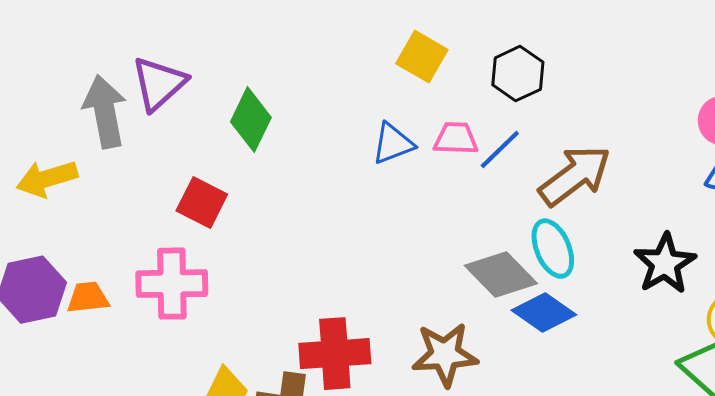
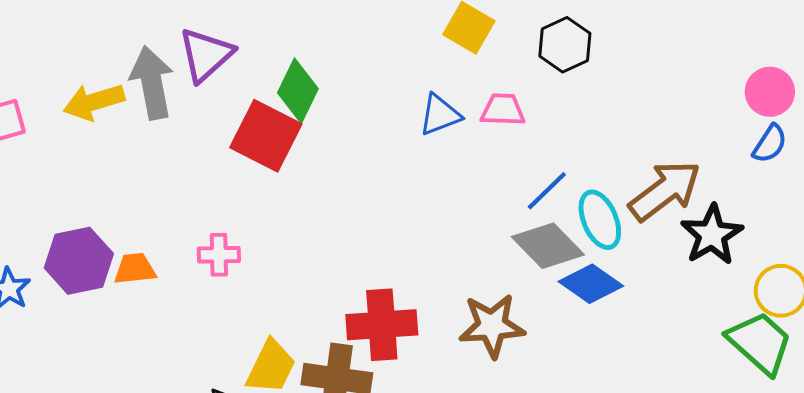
blue line: (500, 150) -> (547, 191), moved
brown arrow: (575, 176) -> (665, 191), moved
yellow arrow: (47, 179) -> (94, 102), moved
red square: (202, 203) -> (266, 136), moved, size x1.4
pink cross: (172, 284) -> (219, 255), size x0.6

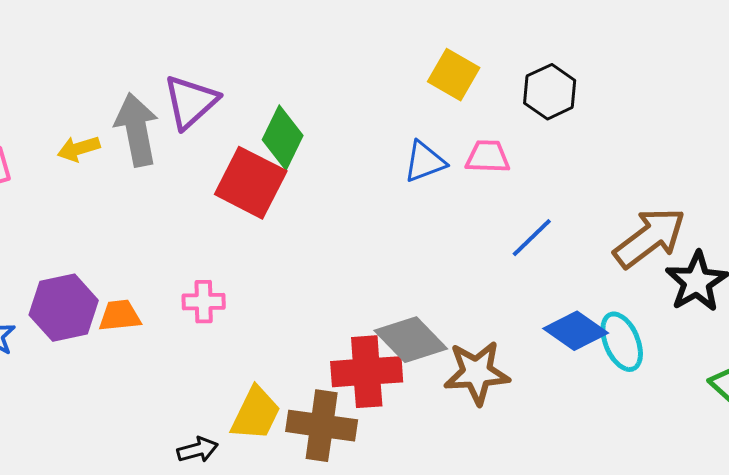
yellow arrow: (94, 102) -> (79, 149), size x0.7
cyan ellipse: (600, 220) -> (622, 342), moved
gray diamond: (548, 246) -> (411, 340), moved

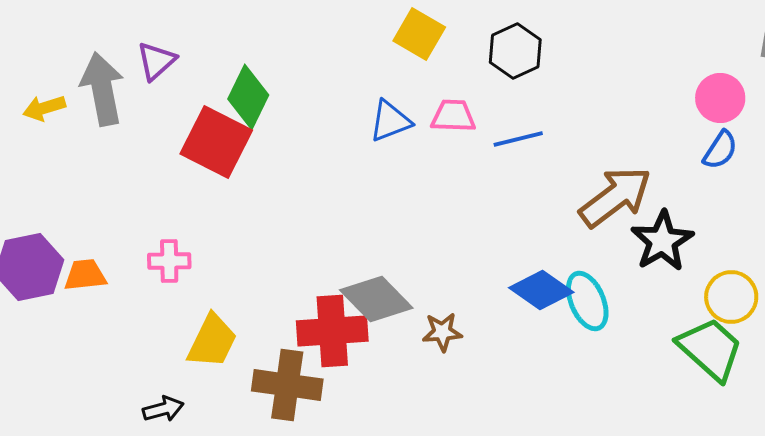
purple triangle: (191, 102) -> (156, 61), size x0.7
blue line: (532, 238) -> (518, 139), moved, turned 30
brown star: (477, 373) -> (442, 332), size x0.6
yellow trapezoid: (256, 414) -> (212, 341), moved

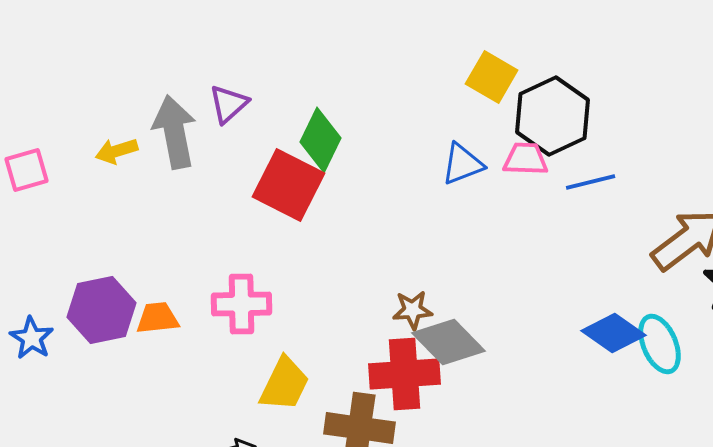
black hexagon: (515, 51) -> (553, 116), moved, size x1.4
pink cross: (169, 261) -> (242, 304), size x1.4
brown star: (442, 332) -> (413, 310), moved

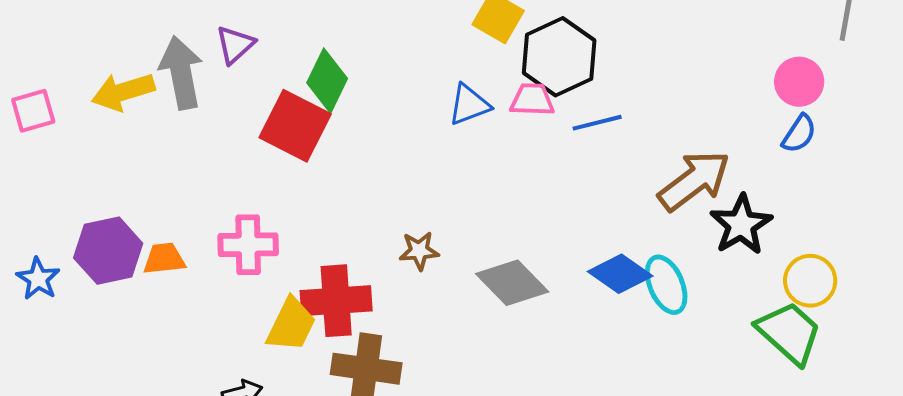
yellow arrow: (117, 151) -> (123, 92), size x1.5
gray diamond: (449, 342) -> (512, 283), moved
red cross: (405, 374) -> (336, 301), moved

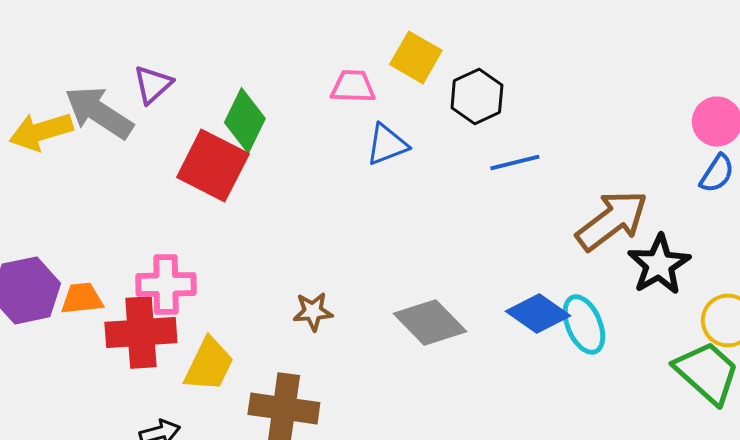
black hexagon: (559, 57) -> (477, 96), size x0.7
gray arrow: (181, 73) -> (99, 112), turned -46
pink trapezoid: (532, 100) -> (353, 86), moved
brown star: (419, 251) -> (313, 311), moved
red cross: (336, 301) -> (141, 332), moved

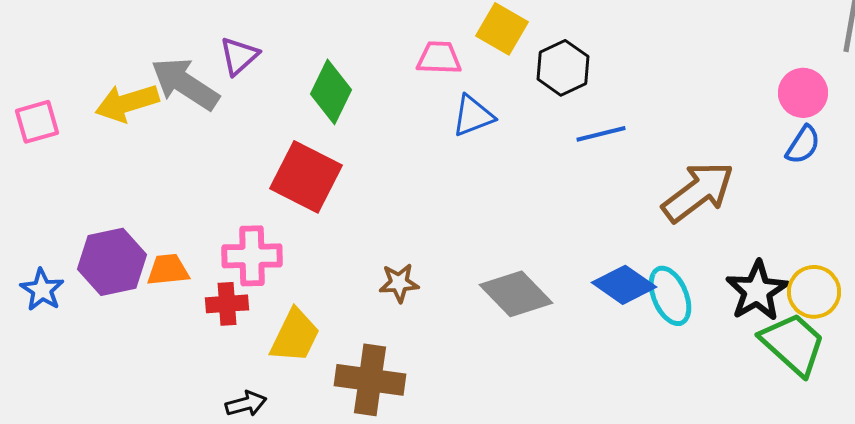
red square: (213, 165) -> (306, 177), moved
black star: (659, 264) -> (757, 291), moved
red cross: (141, 332) -> (227, 304), size x0.6

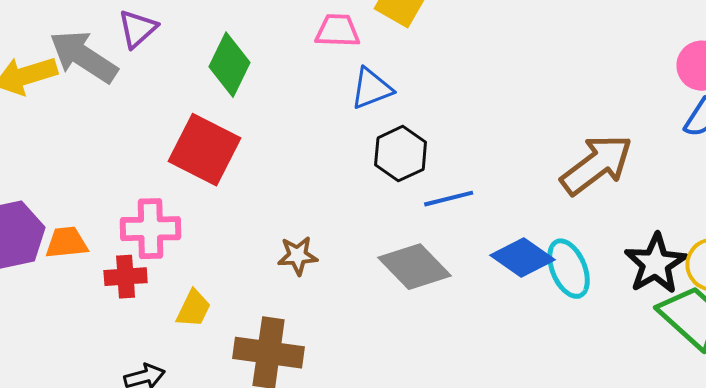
black hexagon: (563, 68) -> (401, 154), moved
blue line: (601, 134) -> (449, 199), moved
yellow trapezoid: (295, 336) -> (194, 309), size x0.7

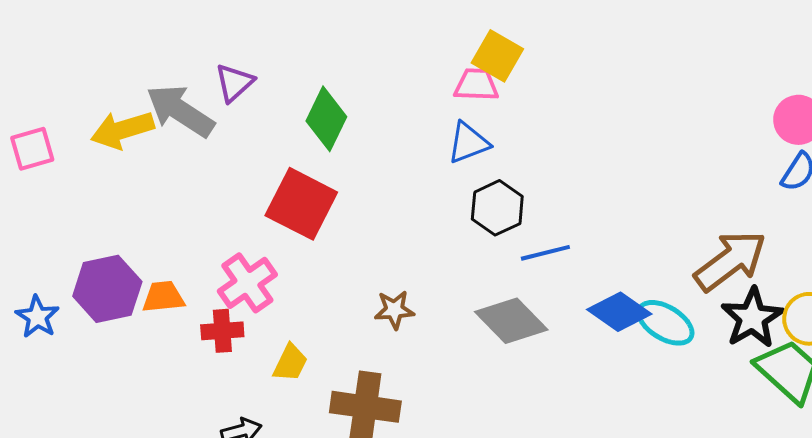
pink trapezoid: (338, 31) -> (476, 85), moved
brown arrow: (597, 165) -> (730, 261), moved
pink cross: (151, 229) -> (247, 283), turned -34
cyan ellipse: (569, 269) -> (665, 323), turned -36

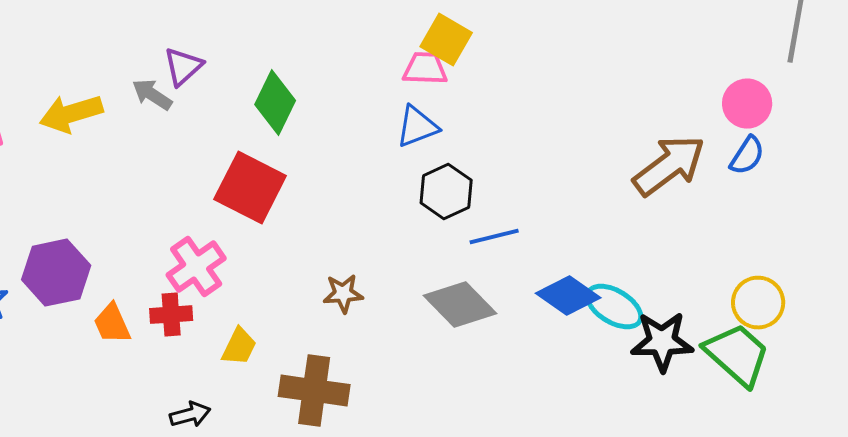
gray arrow: (180, 111) -> (152, 95), moved, size x0.6
brown arrow: (730, 261) -> (669, 166), moved
orange trapezoid: (163, 297) -> (112, 324), moved, turned -108
black star: (752, 318) -> (662, 342), moved, turned 30

